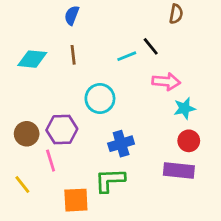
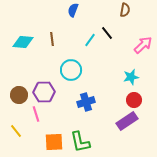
blue semicircle: (72, 15) -> (73, 10), moved
cyan line: (127, 56) -> (90, 40), turned -32
pink arrow: (166, 82) -> (143, 45), moved, turned -48
purple rectangle: (179, 170) -> (127, 121), turned -40
green L-shape: (110, 180) -> (80, 142), moved, turned -100

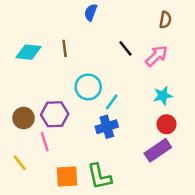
brown semicircle: (125, 10) -> (165, 20), moved
black line: (107, 33) -> (125, 48), moved
cyan line: (90, 40) -> (112, 102), moved
pink arrow: (143, 45) -> (157, 56), moved

